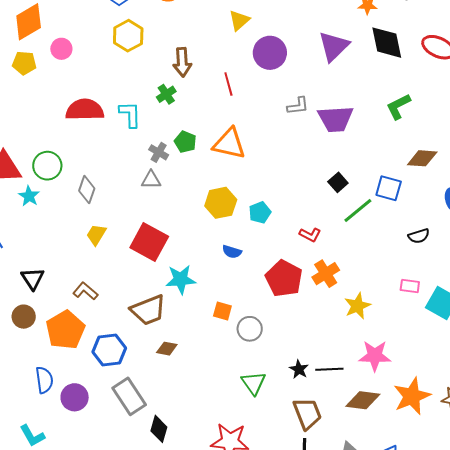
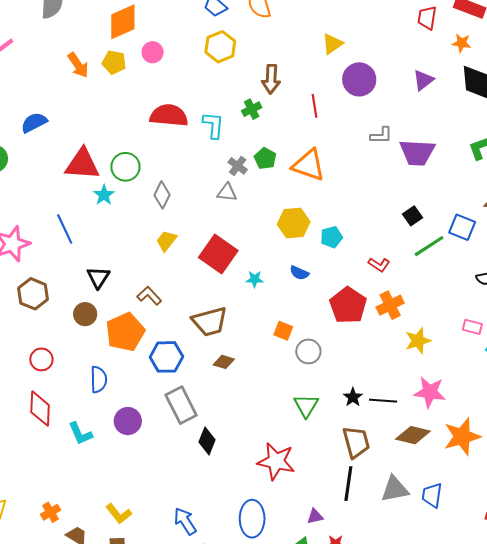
purple triangle: (334, 46) -> (423, 80), size x0.7
cyan star: (181, 279) -> (255, 279), moved, size x0.6
purple circle: (75, 397) -> (128, 421), moved

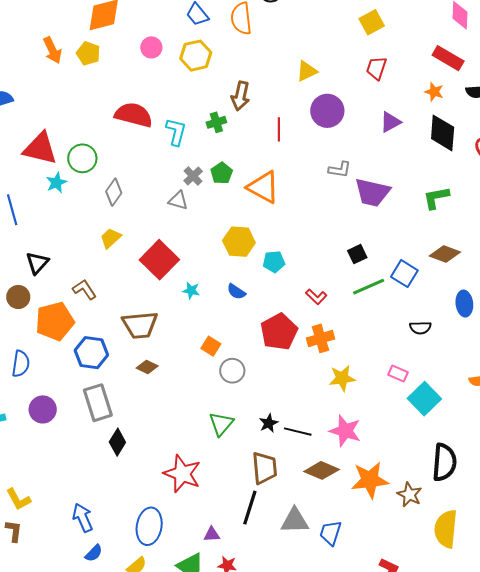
red trapezoid: (427, 18) -> (376, 68), moved
pink circle: (153, 52) -> (151, 47), moved

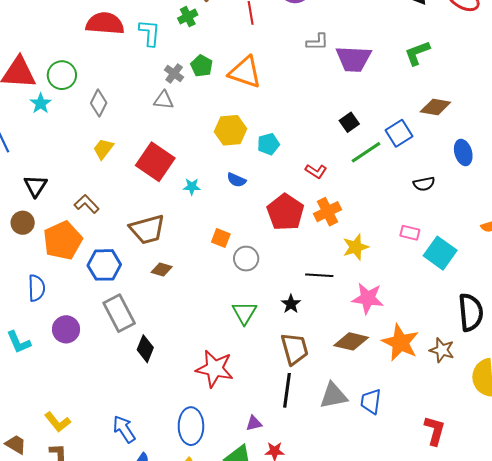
blue square: (404, 274) -> (399, 133), turned 36
black line: (298, 432) -> (319, 275), moved
orange star: (370, 480) -> (400, 343), turned -30

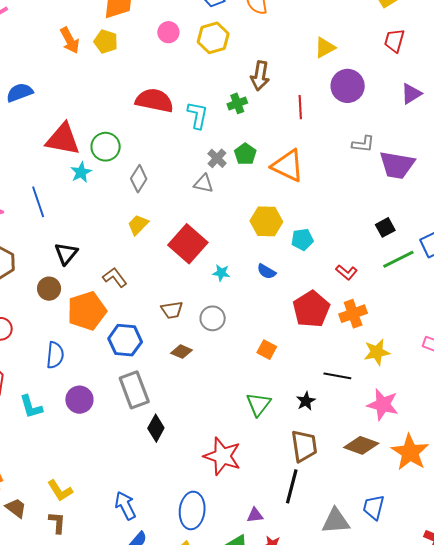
brown trapezoid: (147, 229) -> (172, 310), size x0.6
orange square: (221, 238) -> (267, 350), moved
gray circle: (246, 259) -> (213, 318), moved
gray triangle: (333, 396) -> (336, 521), moved

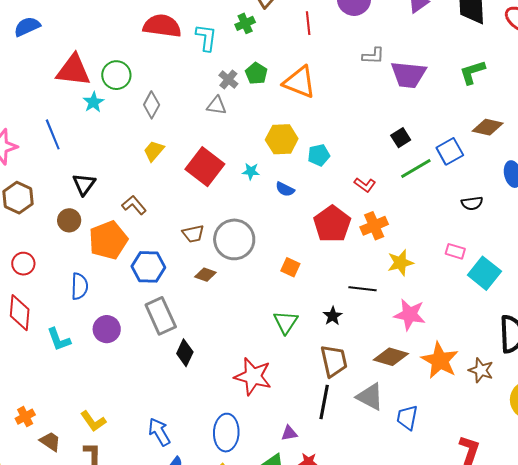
cyan star: (221, 273) -> (251, 171), moved
gray circle: (213, 318) -> (234, 239), size x1.6
gray triangle: (336, 521) -> (370, 397), moved, turned 36

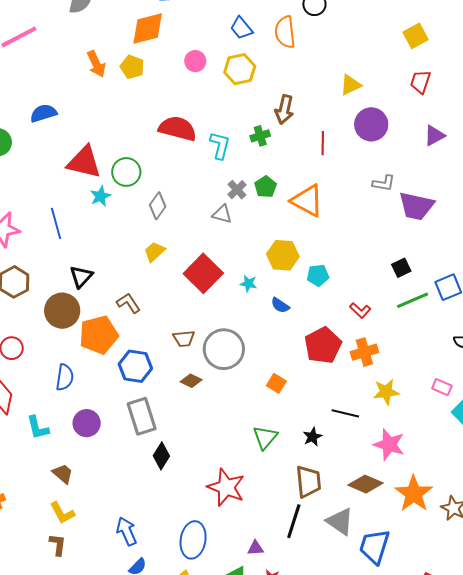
brown circle: (69, 220) -> (62, 311), size x1.5
blue trapezoid: (407, 418) -> (374, 546), size x1.4
brown trapezoid: (50, 441) -> (63, 474), moved

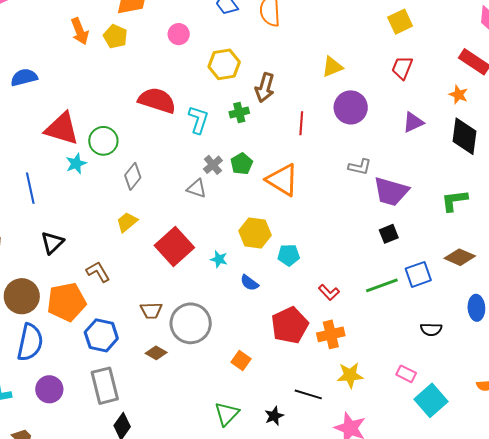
yellow hexagon: (240, 69) -> (224, 64), moved
black square: (401, 268) -> (389, 234), moved
brown circle: (62, 311) -> (22, 296), moved
blue semicircle: (65, 377) -> (30, 342), size x1.4

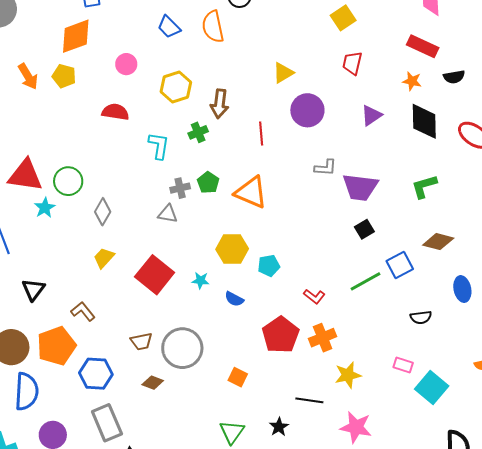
red semicircle: (157, 100) -> (115, 112), moved, size x0.7
gray cross: (213, 165) -> (180, 188), turned 36

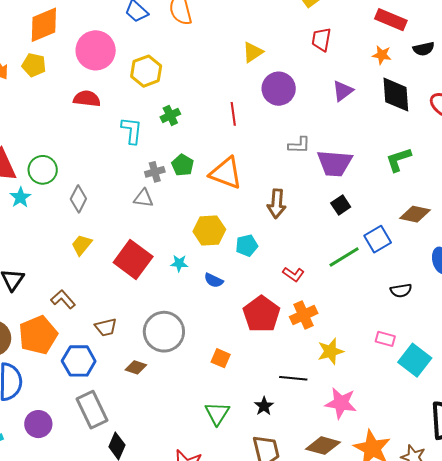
pink circle: (126, 64) -> (96, 50), size x1.8
brown arrow: (220, 104) -> (277, 204), moved
brown trapezoid: (141, 341) -> (106, 327), moved

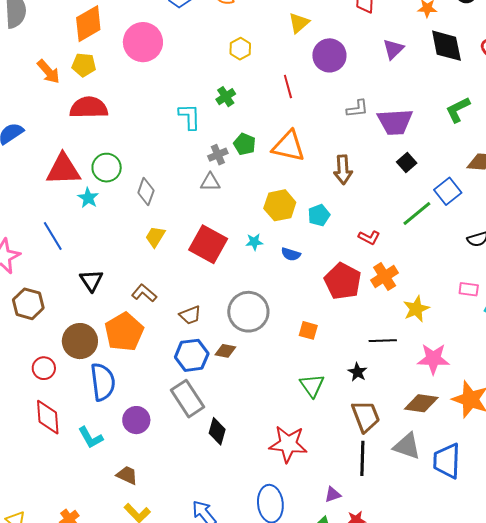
yellow hexagon: (146, 71) -> (240, 49), moved, size x0.7
red semicircle: (87, 99) -> (89, 108), moved, size x1.4
blue hexagon: (79, 361) -> (192, 355), moved

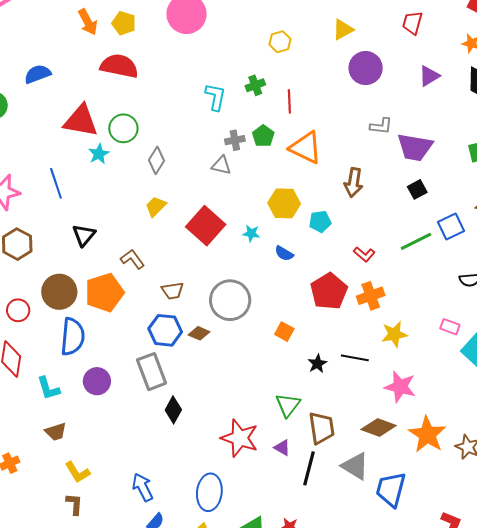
red line: (288, 86) -> (289, 101), moved
black star: (357, 372) -> (317, 364), moved
green triangle: (312, 385) -> (288, 405), moved
brown trapezoid: (127, 475) -> (56, 432), moved, turned 125
purple triangle: (333, 495) -> (282, 448), moved, turned 36

